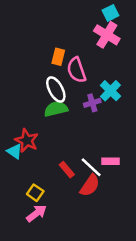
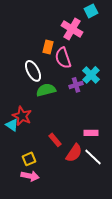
pink cross: (107, 35) -> (72, 29), moved
white ellipse: (56, 89) -> (33, 71), moved
white line: (91, 167) -> (93, 157), moved
yellow square: (35, 193) -> (29, 159), turned 32
pink arrow: (36, 213) -> (30, 176), turned 48

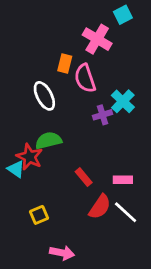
green semicircle: (46, 90) -> (48, 141), moved
red rectangle: (55, 140) -> (84, 177), moved
pink arrow: (30, 176) -> (62, 253), moved

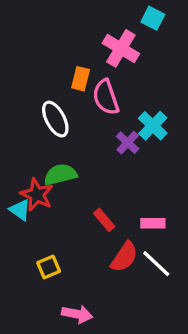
cyan square: (123, 15) -> (153, 18), turned -36
purple cross: (103, 115) -> (128, 143), turned -30

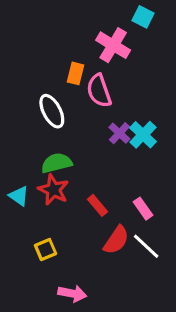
cyan cross: (153, 126) -> (143, 135), moved
red star: (37, 195) -> (53, 190), moved
pink rectangle: (153, 223) -> (143, 209), turned 55

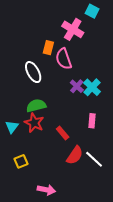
cyan triangle: (19, 196) -> (12, 127), turned 32
pink rectangle: (143, 209) -> (92, 121), moved, turned 40
yellow square: (46, 249) -> (21, 161), moved

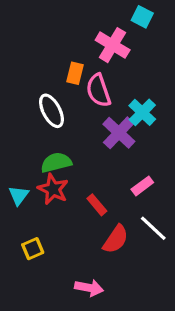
purple cross: (77, 86) -> (119, 133), size x1.5
cyan cross: (92, 87) -> (142, 112), moved
pink rectangle: (92, 121) -> (142, 186), turned 48
white line: (94, 159) -> (153, 228), moved
pink arrow: (46, 190) -> (89, 288), moved

